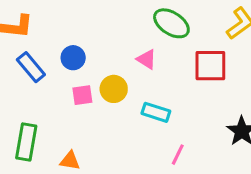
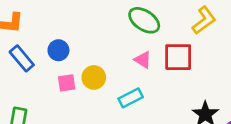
pink triangle: (146, 59) -> (143, 60), moved
cyan rectangle: (156, 112) -> (131, 98), turned -45

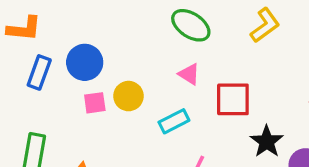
blue circle: (58, 50) -> (85, 62), size x1.4
red square: (178, 57) -> (233, 99), moved
blue rectangle: (22, 58) -> (39, 72), turned 60

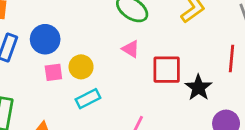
cyan rectangle: (174, 121) -> (88, 99), moved
black star: (267, 142) -> (198, 88), moved

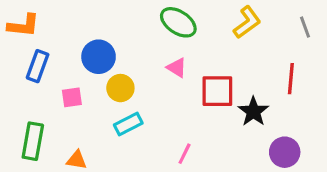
blue circle: (45, 39) -> (99, 57), moved
pink square: (53, 72) -> (72, 97), moved

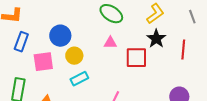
pink triangle: (177, 68) -> (110, 43), turned -32
pink square: (72, 97) -> (43, 62), size x1.5
black star: (253, 111) -> (156, 39), moved

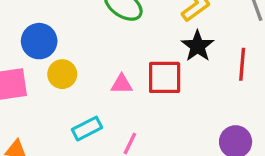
pink triangle: (110, 43) -> (122, 84), moved
cyan rectangle: (79, 79) -> (87, 129), moved

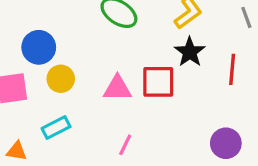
pink triangle: (122, 84) -> (117, 88), size x1.4
cyan rectangle: (87, 129) -> (56, 128), moved

